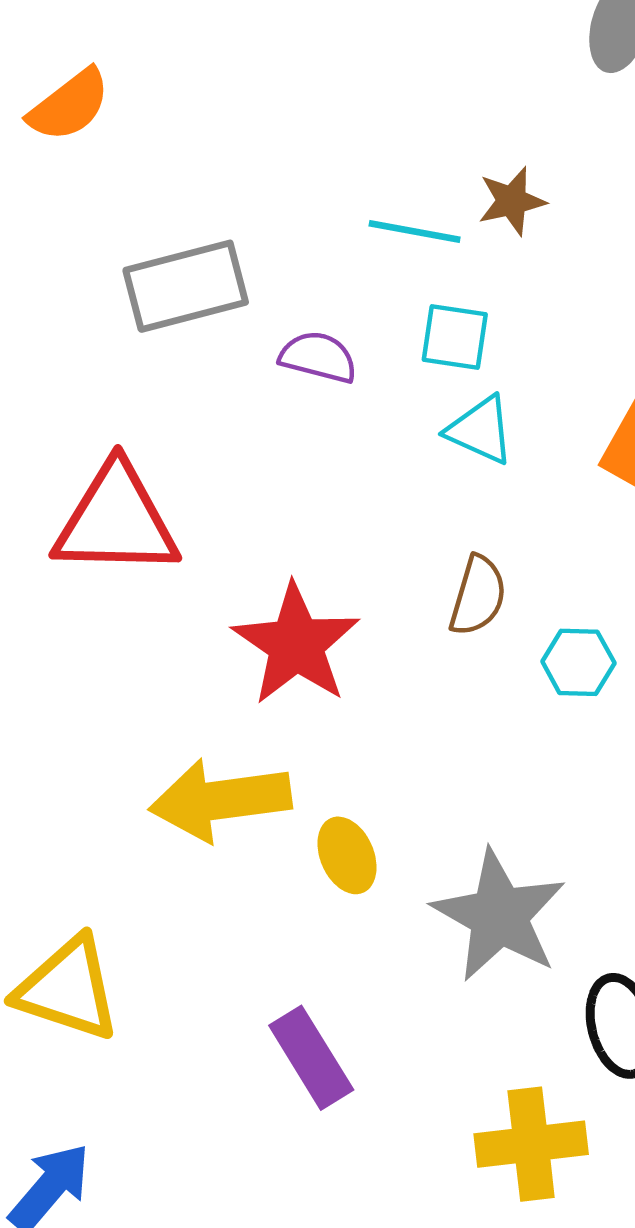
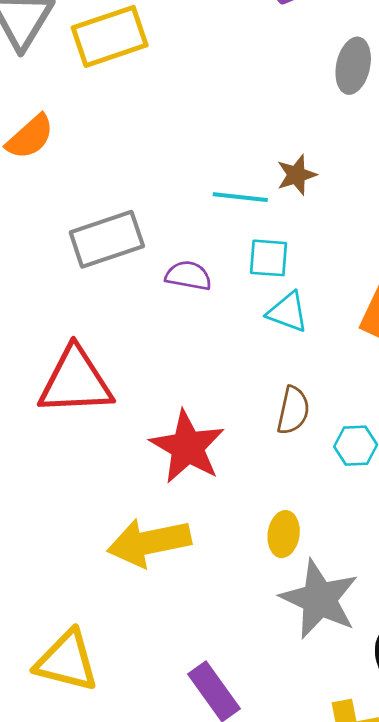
yellow ellipse: (347, 855) -> (284, 534), moved, turned 36

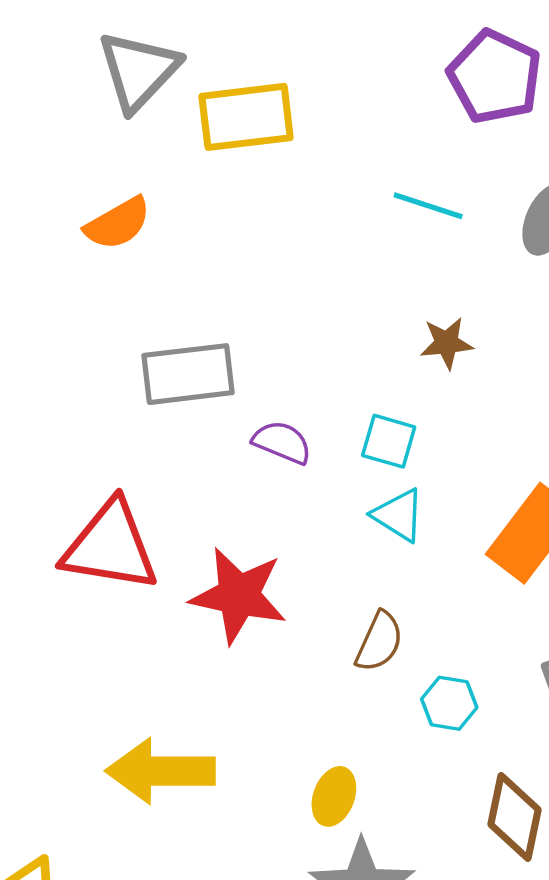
cyan line: (240, 197) -> (428, 206), moved
red star: (187, 447) -> (239, 595), moved, turned -30

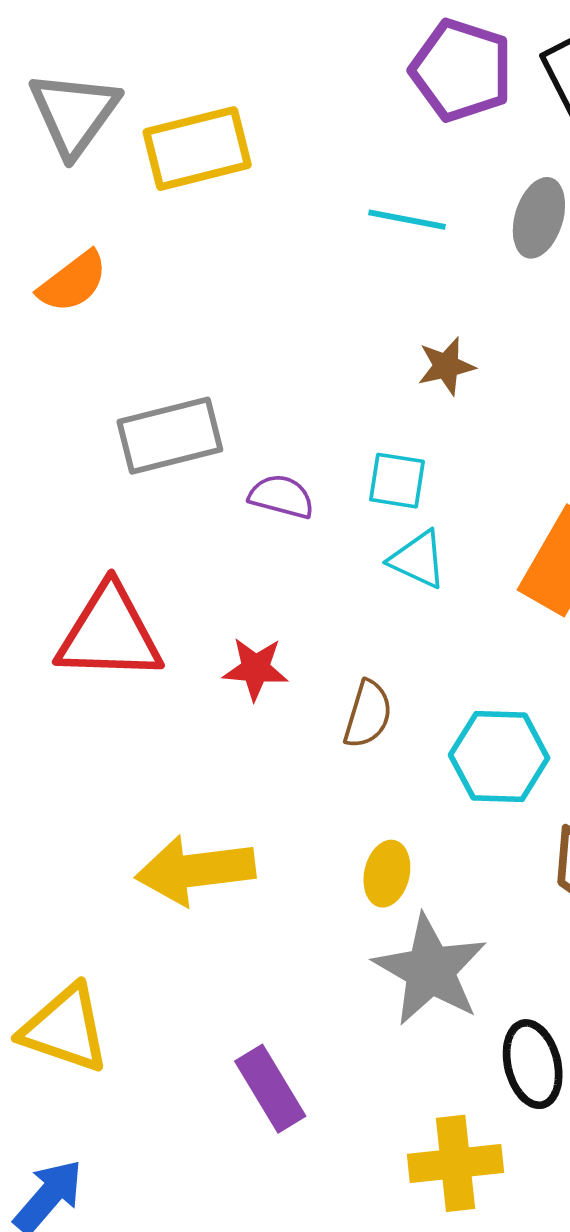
red star: (239, 595) -> (255, 669), size x0.6
brown semicircle: (379, 642) -> (368, 714), moved
cyan hexagon: (449, 703) -> (499, 756), size x1.6

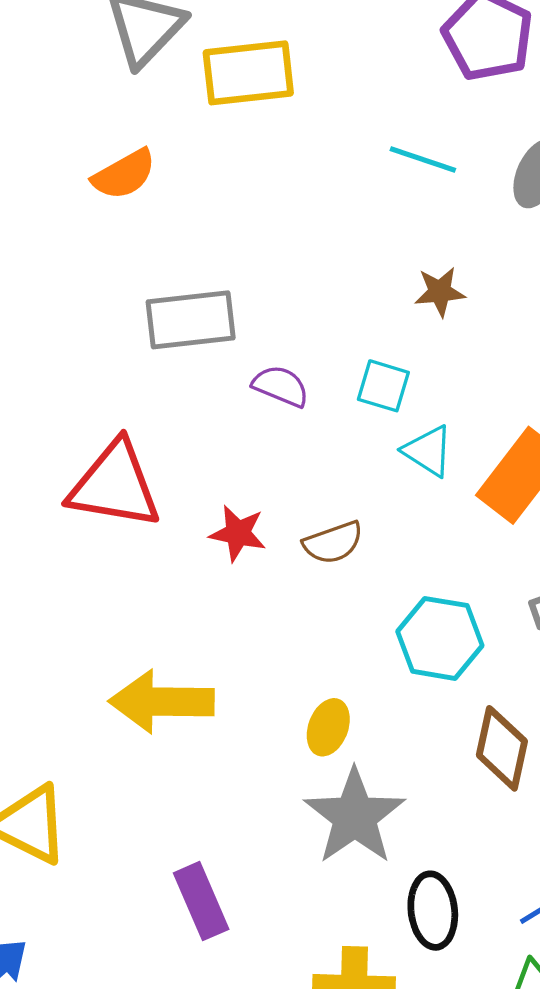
cyan triangle: (418, 559) -> (428, 451), moved
brown semicircle: (368, 714) -> (333, 543), moved, turned 46

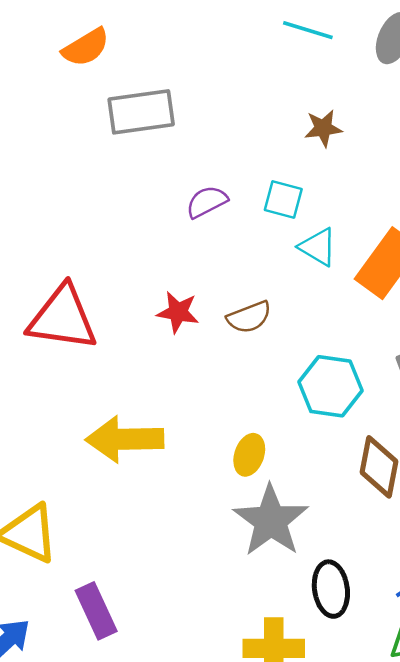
gray rectangle: (191, 320) -> (141, 112), moved
purple semicircle: (281, 386) -> (207, 202), turned -48
red triangle: (115, 485) -> (63, 318), moved
purple rectangle: (201, 901) -> (96, 611), moved

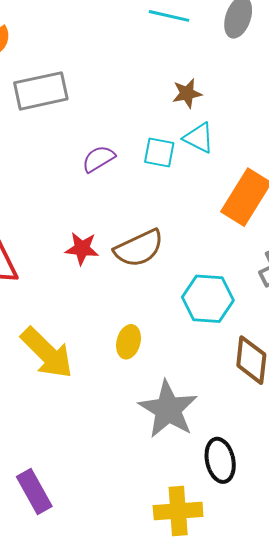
cyan triangle: (318, 247) -> (199, 138), moved
brown semicircle: (249, 317) -> (139, 248), size x1.4
yellow arrow: (125, 439) -> (47, 353), turned -130
yellow ellipse: (249, 455) -> (129, 342), moved

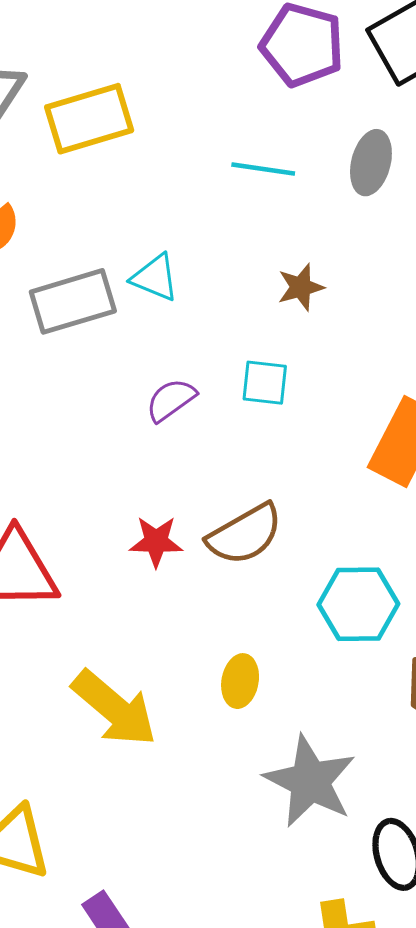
cyan triangle: (199, 138) -> (155, 278), moved

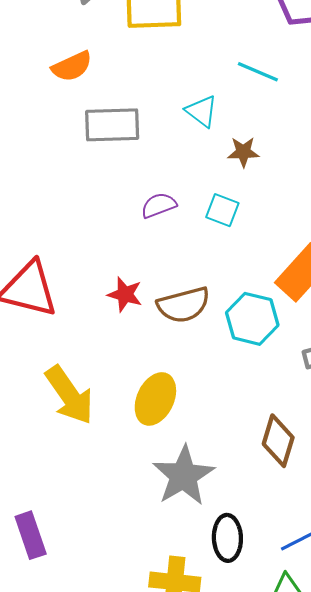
cyan triangle: (155, 278) -> (202, 111), moved
brown star: (301, 287) -> (243, 152), moved
cyan hexagon: (358, 604) -> (252, 319), moved
yellow ellipse: (240, 681) -> (155, 399), size x1.5

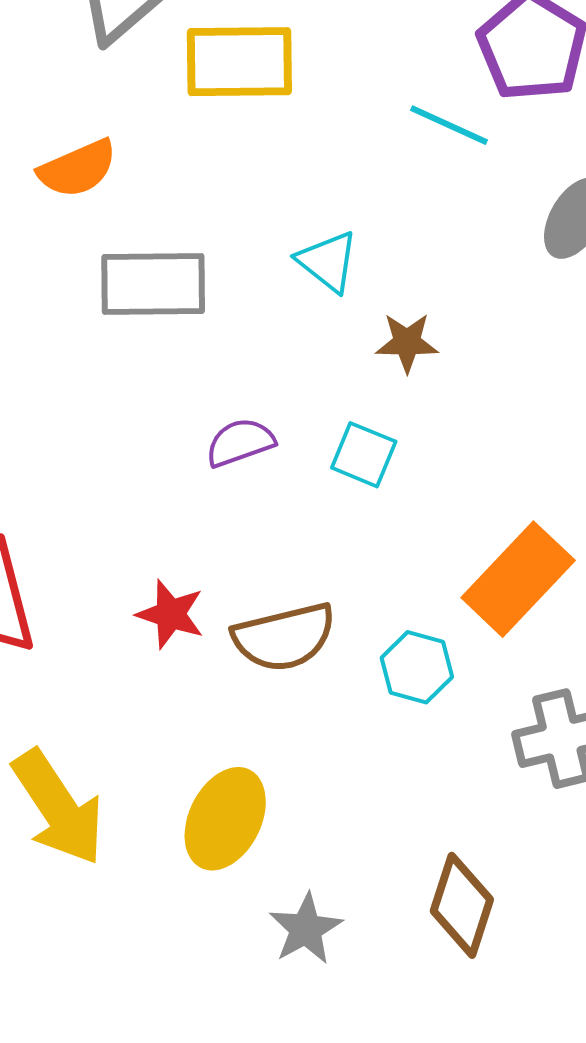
cyan line: (258, 72) -> (449, 125), moved
cyan hexagon: (252, 319) -> (417, 667), size x0.7
gray star: (184, 476) -> (306, 929), moved, size x0.6

